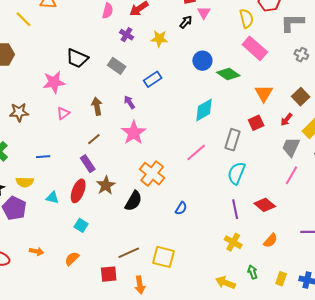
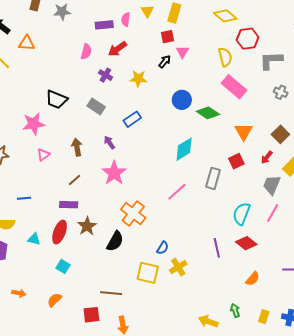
purple rectangle: (88, 164) -> (69, 205), turned -54
cyan semicircle: (236, 173) -> (241, 214), moved
yellow cross: (233, 242) -> (178, 267), moved, turned 30
brown line: (129, 253) -> (111, 293), turned 30
yellow square: (164, 257) -> (148, 273), moved

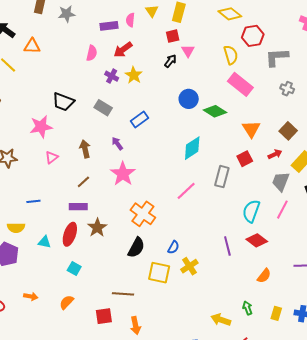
yellow star: (138, 79) -> (134, 75), moved, turned 30
red arrow: (267, 157) -> (275, 154), turned -152
black semicircle: (115, 241) -> (136, 248), moved

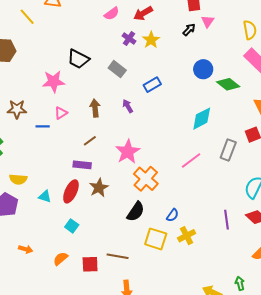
pink semicircle: (92, 53) -> (112, 14), turned 35
pink star: (123, 174) -> (128, 152), moved
blue line: (33, 201) -> (43, 126), moved
red square: (104, 316) -> (90, 264), moved

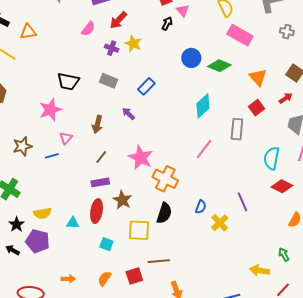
brown arrow: (95, 108) -> (97, 124), turned -144
purple line: (226, 220) -> (242, 202), moved
yellow square: (156, 239) -> (139, 230), moved

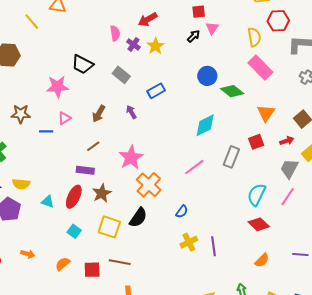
pink semicircle: (88, 29) -> (115, 33), moved, turned -63
purple line: (242, 202) -> (214, 246), moved
blue semicircle: (201, 207) -> (182, 212), moved

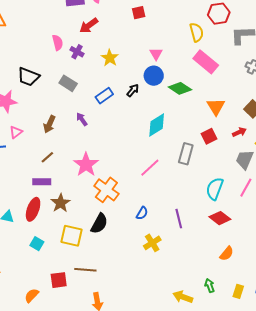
pink triangle: (212, 28) -> (156, 54), moved
black arrow: (194, 36) -> (133, 90), moved
yellow star: (155, 46) -> (110, 58), moved
purple line: (214, 246) -> (179, 219), moved
orange semicircle: (63, 264) -> (32, 295), moved

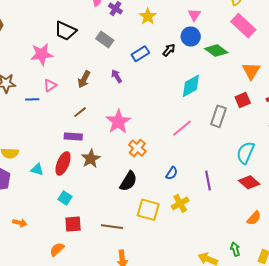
orange cross: (106, 190) -> (137, 148), size x0.7
yellow square: (71, 236) -> (148, 210), moved
red square: (59, 280) -> (73, 224), moved

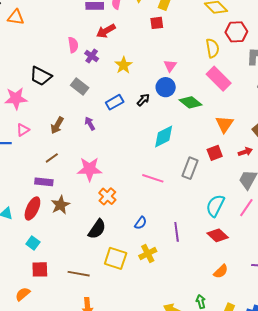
pink star: (118, 122) -> (90, 169), turned 30
pink line: (182, 128) -> (153, 178), turned 55

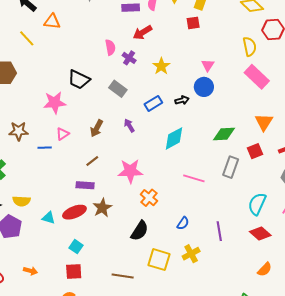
black arrow: (143, 100) -> (182, 100), turned 32
green diamond: (190, 102) -> (224, 134), moved, turned -40
cyan diamond: (164, 137) -> (174, 138), moved
red ellipse: (32, 208) -> (74, 212), turned 45
red square: (40, 269) -> (74, 272), moved

